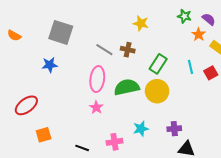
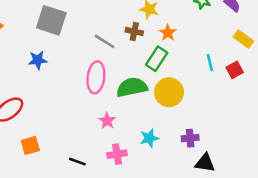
orange star: (199, 34) -> (168, 33), moved
brown cross: (128, 50) -> (134, 32), moved
green rectangle: (158, 64) -> (157, 59), moved
pink star: (96, 107) -> (107, 121), moved

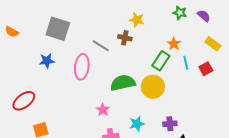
orange star: (168, 33) -> (174, 44), moved
green rectangle: (157, 59) -> (161, 61), moved
pink ellipse: (96, 77) -> (82, 67), moved

